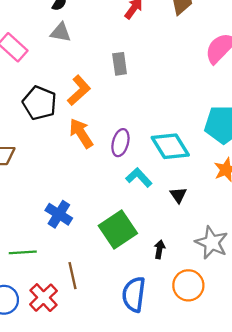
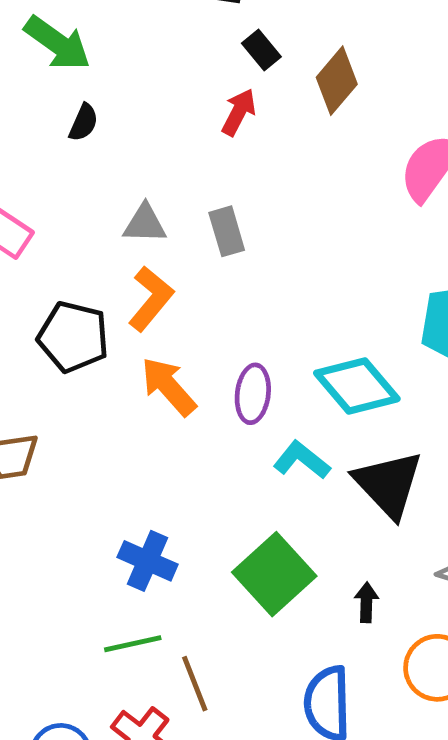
gray triangle: (61, 32) -> (145, 224), moved
black triangle: (178, 195) -> (388, 484), size x2.0
green line: (23, 252) -> (133, 644), moved

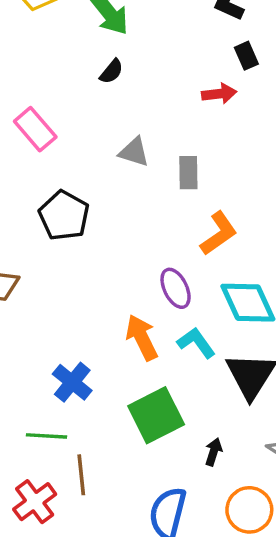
red arrow: (239, 112) -> (219, 94), turned 40
orange L-shape: (151, 299) -> (219, 233), moved
orange arrow: (169, 387) -> (142, 338), moved
purple ellipse: (253, 394) -> (176, 288), turned -48

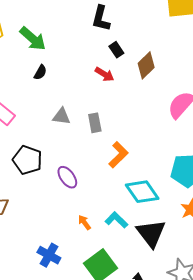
red arrow: (219, 94) -> (105, 74), turned 48
purple ellipse: (176, 288) -> (67, 177), moved
orange arrow: (142, 338) -> (84, 222), size x0.6

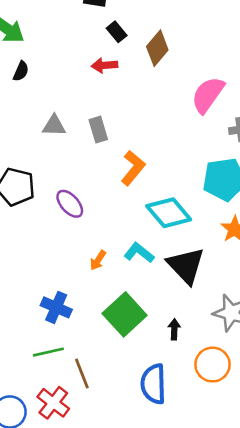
red arrow: (105, 74) -> (104, 65), turned 150
orange arrow: (84, 222) -> (98, 260), turned -105

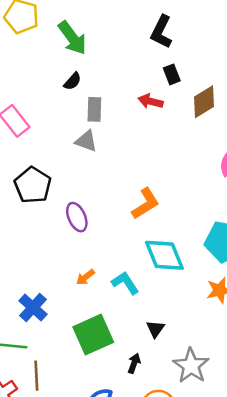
gray rectangle: (98, 130) -> (94, 109), moved
black triangle: (186, 266) -> (155, 329), moved, size x0.5

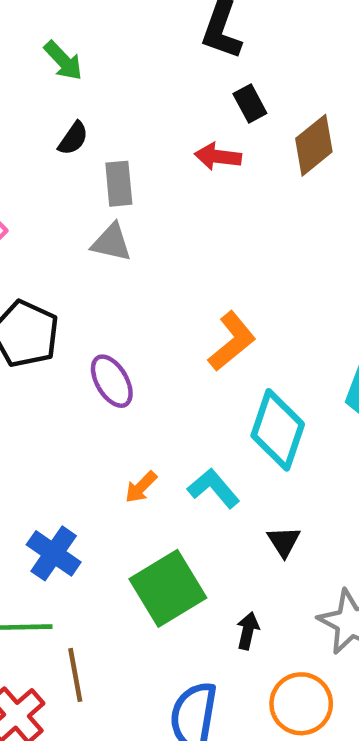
green arrow: (72, 38) -> (63, 61), size x0.7
cyan diamond: (164, 255) -> (278, 430), turned 48
black triangle: (155, 329) -> (284, 542), moved

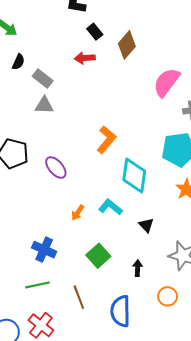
gray rectangle: (119, 184) -> (43, 78), turned -36
green square: (168, 588) -> (98, 256), size x0.7
brown line: (75, 675) -> (79, 297), moved
orange circle: (301, 704) -> (168, 296), size x0.7

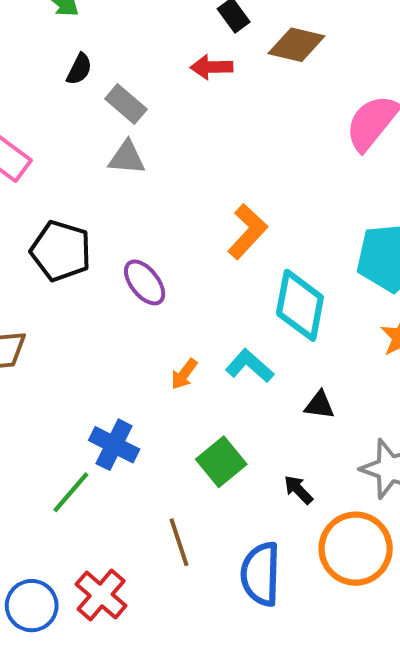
brown diamond: (127, 45) -> (296, 45), turned 60
black triangle: (146, 225) -> (319, 405), turned -42
black arrow: (138, 268) -> (298, 490), turned -49
green line: (37, 285) -> (71, 492), moved, turned -40
orange circle: (168, 296) -> (356, 549), size x1.8

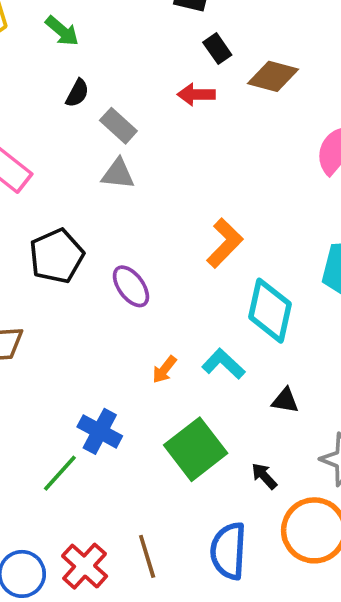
black pentagon: (61, 251) -> (57, 256), turned 30
green square: (221, 462) -> (196, 449), size x1.4
brown line: (179, 542) -> (147, 556), moved

